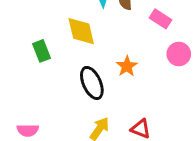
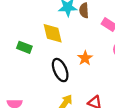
green rectangle: (42, 51) -> (24, 47), turned -48

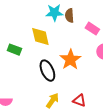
orange star: (85, 58) -> (70, 60), size x1.5

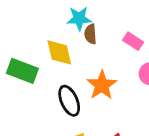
brown semicircle: (69, 16) -> (90, 34), moved
green rectangle: (14, 50) -> (22, 71), size x1.5

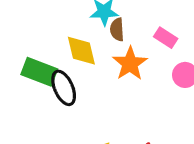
orange star: (102, 85) -> (130, 64), moved
black ellipse: (69, 101) -> (64, 88), moved

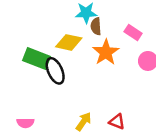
yellow diamond: (81, 51) -> (69, 42), turned -65

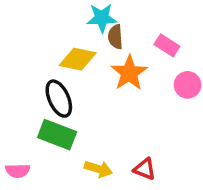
green rectangle: (37, 58) -> (57, 135), moved
yellow arrow: (84, 122) -> (98, 169), turned 72

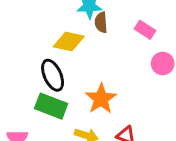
orange star: (129, 73) -> (101, 99), moved

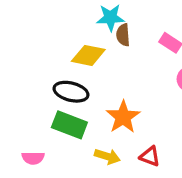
black ellipse: (53, 75) -> (71, 92), turned -52

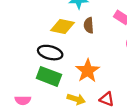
brown semicircle: (123, 35) -> (89, 25), moved

